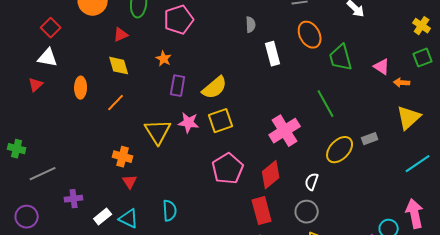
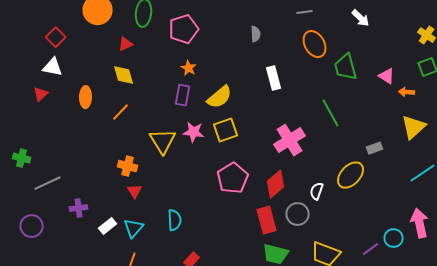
white rectangle: (273, 54) -> (274, 78), moved
orange star: (164, 59) -> (189, 68), moved
yellow ellipse: (340, 150) -> (351, 175), moved
gray circle: (307, 212) -> (298, 214), moved
cyan triangle: (129, 219) -> (134, 228), turned 45

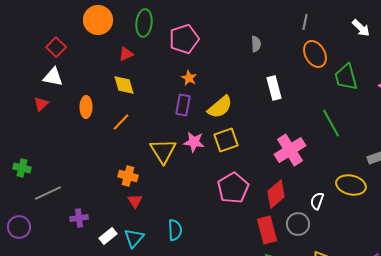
gray line: (305, 12) -> (305, 22), turned -70
yellow ellipse: (351, 175) -> (351, 185), turned 60
purple circle: (32, 226) -> (19, 227), moved

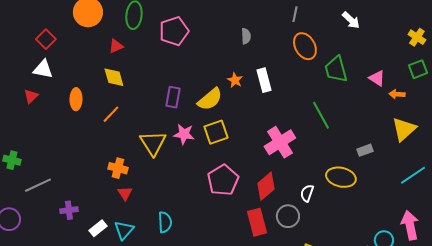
orange star: (189, 78) -> (235, 80), moved

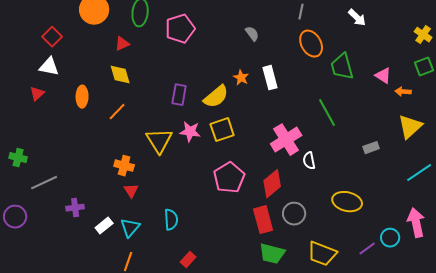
gray semicircle: (246, 36) -> (252, 34), turned -35
yellow ellipse: (341, 177) -> (347, 202), moved
white semicircle: (307, 193) -> (309, 161), moved, turned -30

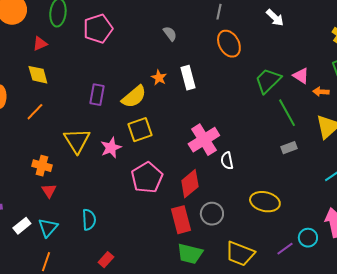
green trapezoid: (342, 67) -> (268, 81), moved, turned 60
green line: (327, 113) -> (287, 113), moved
pink star: (190, 132) -> (111, 148), moved, turned -30

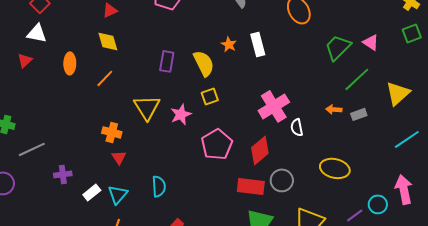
orange arrow: (321, 92) -> (334, 109), moved
yellow semicircle: (134, 97) -> (204, 63), turned -76
green line: (287, 113) -> (357, 79), turned 76
yellow square: (140, 130) -> (210, 96), size x0.7
red rectangle: (181, 220) -> (251, 186), turned -68

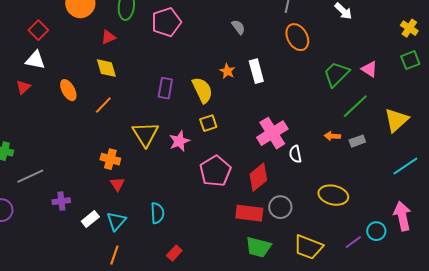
orange ellipse: (70, 63) -> (68, 90), turned -30

